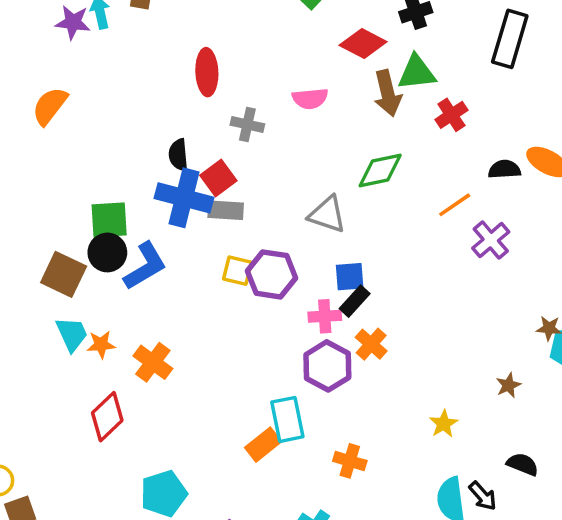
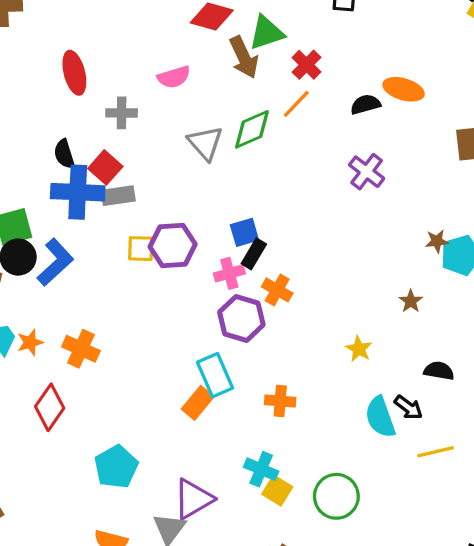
orange line: (455, 205) -> (296, 104), moved
gray triangle: (327, 214) -> (205, 143), moved, turned 42

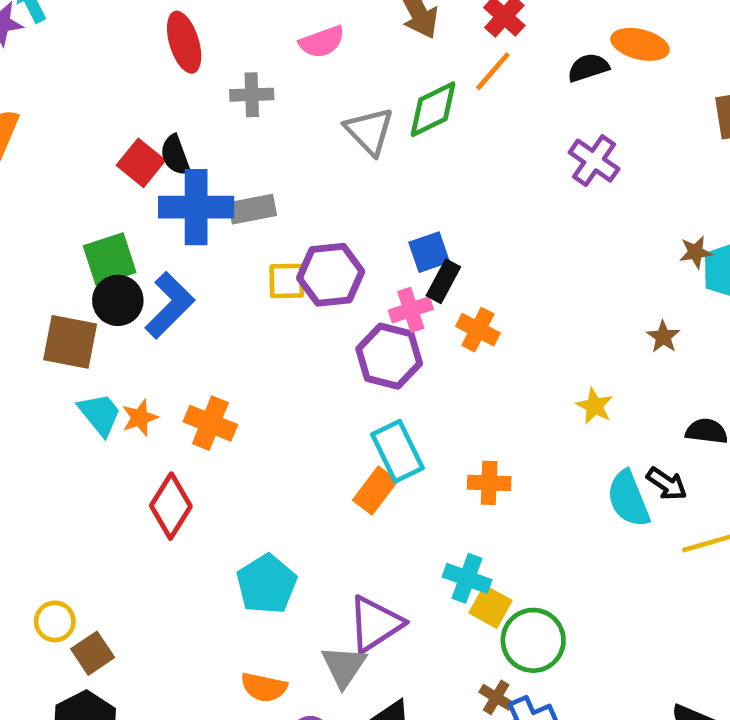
red square: (105, 167) -> (141, 163), moved
purple hexagon: (241, 318) -> (389, 356), moved
green circle: (336, 496) -> (533, 640), moved

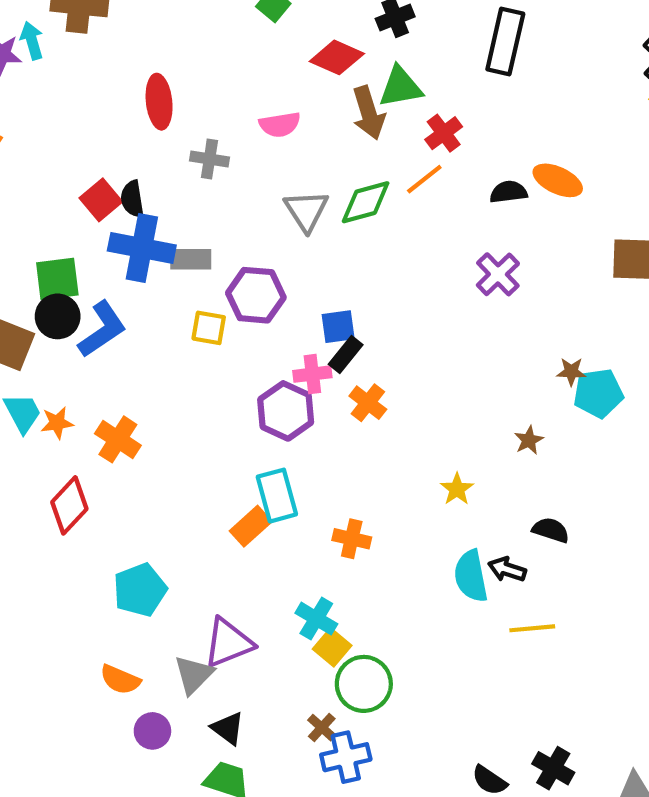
purple hexagon: (331, 275) -> (256, 295), moved
black arrow: (667, 484) -> (507, 569), turned 153

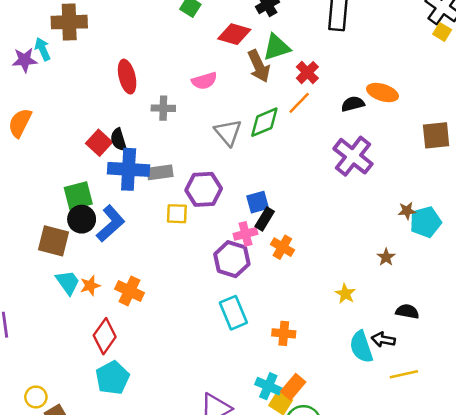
purple cross: (498, 274) -> (353, 156), size x1.4
orange rectangle: (251, 526) -> (293, 387), moved
cyan pentagon: (140, 590) -> (112, 378), moved

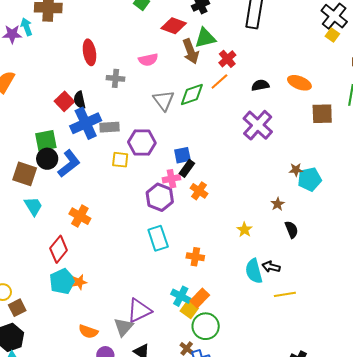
orange ellipse: (382, 93) -> (299, 83), moved
blue cross: (129, 169) -> (86, 123), turned -32
orange star: (90, 286) -> (79, 282), moved
black semicircle: (407, 311) -> (292, 230), moved, turned 54

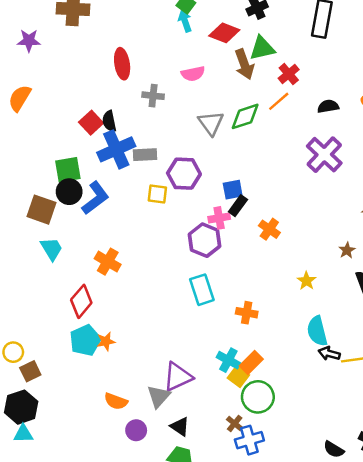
cyan arrow: (26, 27) -> (185, 21), moved
orange cross: (199, 191) -> (269, 229), moved
black arrow: (271, 267) -> (329, 354), moved

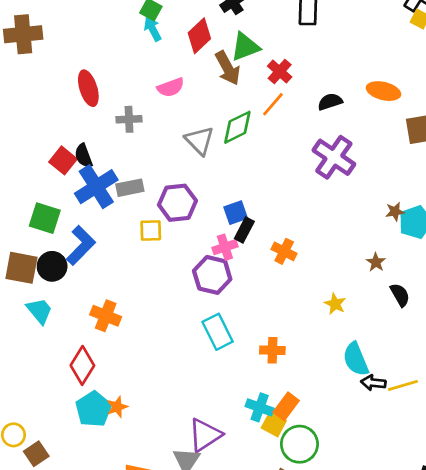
red diamond: (224, 33) -> (199, 36), turned -56
green square: (68, 170) -> (45, 218), turned 36
black circle: (69, 192) -> (52, 266), moved

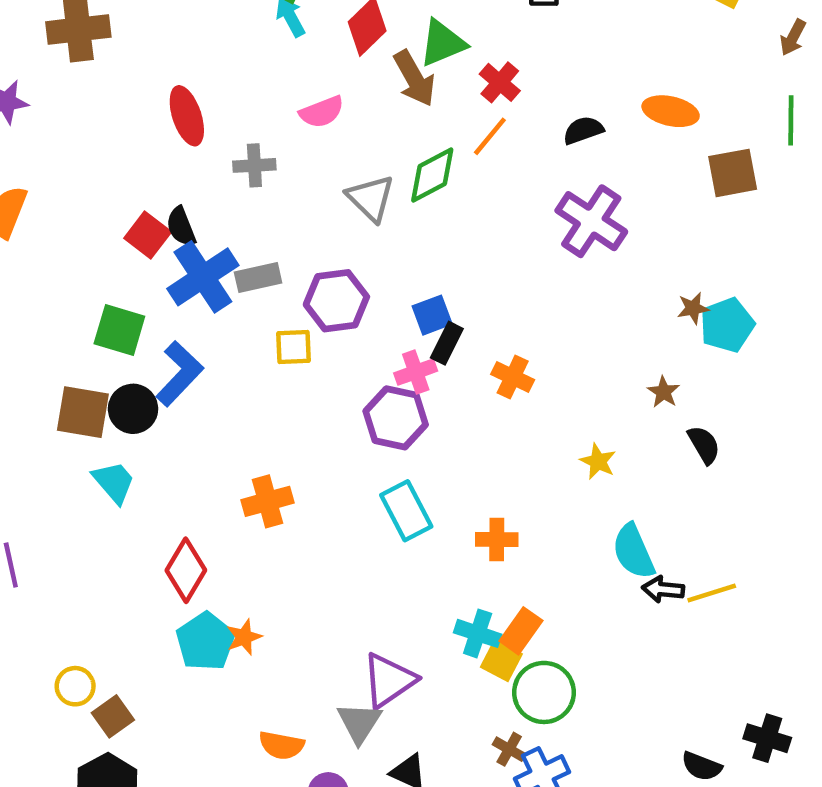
orange cross: (106, 316) -> (267, 501), moved, turned -36

